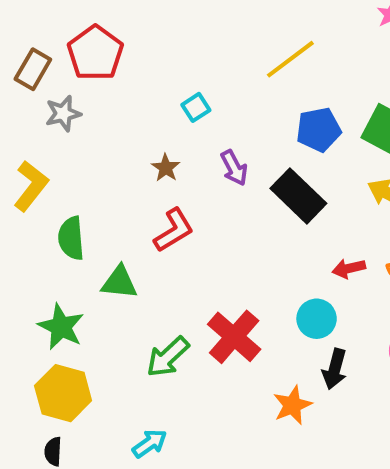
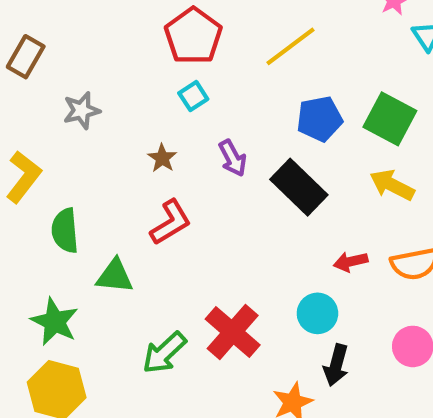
red pentagon: (95, 53) -> (193, 36), moved
gray star: (63, 114) -> (82, 111), moved

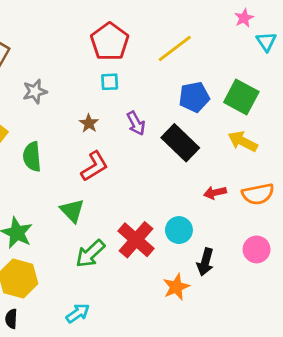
cyan square: (193, 96) -> (110, 82), turned 30
green semicircle: (65, 231) -> (32, 157), moved
green triangle: (115, 276) -> (72, 211), moved, turned 40
cyan circle: (317, 313) -> (179, 230), moved

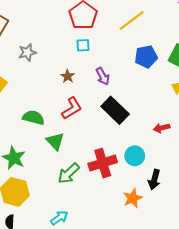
black rectangle: (180, 143) -> (115, 110), moved
green semicircle: (32, 157) -> (33, 118), moved, turned 110
red cross: (136, 240) -> (103, 163), turned 32

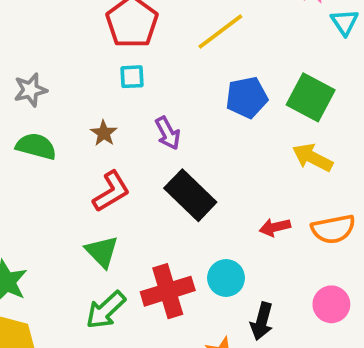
green semicircle: (33, 118) -> (36, 146), moved
green triangle: (55, 141) -> (102, 252), moved

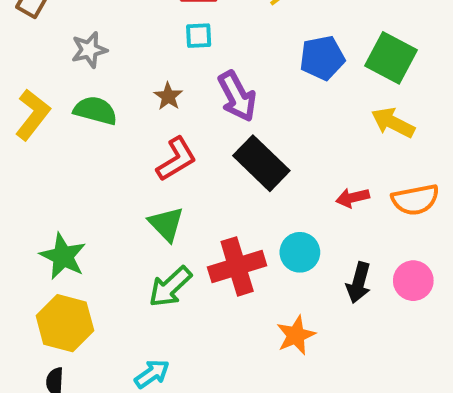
purple arrow: (168, 133) -> (237, 96), size x1.4
black arrow: (262, 321) -> (359, 283), moved

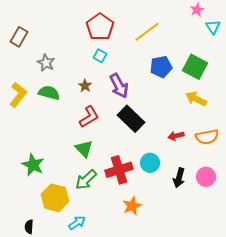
cyan square: (199, 36) -> (100, 56), turned 32
gray star: (89, 50) -> (46, 63), turned -30
yellow hexagon: (65, 323) -> (55, 198), moved
orange star: (296, 335) -> (132, 206), moved

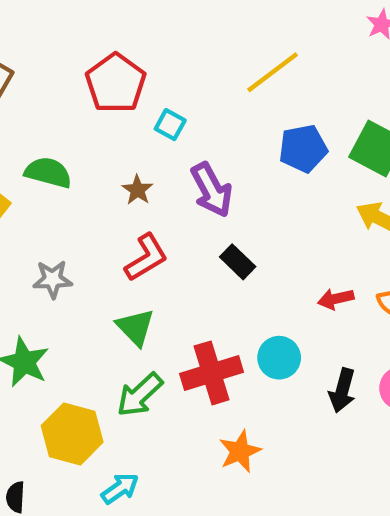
red pentagon: (100, 27) -> (116, 83), moved
gray star: (46, 63) -> (53, 279), moved, turned -30
green semicircle: (49, 93) -> (48, 172), moved
black rectangle: (131, 119) -> (238, 262), size x0.6

